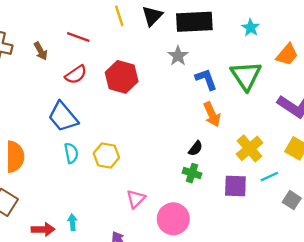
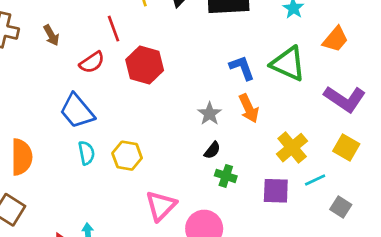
red line: (78, 37) -> (114, 29), moved, turned 50
gray star: (178, 56) -> (210, 114), moved
green triangle: (246, 76) -> (288, 64), turned -32
black semicircle: (196, 148) -> (212, 150), moved
pink triangle: (136, 199) -> (161, 206), size x1.4

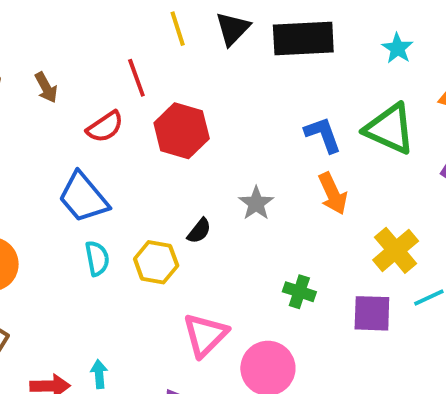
gray star: (210, 114) -> (256, 203), moved
black semicircle: (212, 150) -> (199, 231), moved

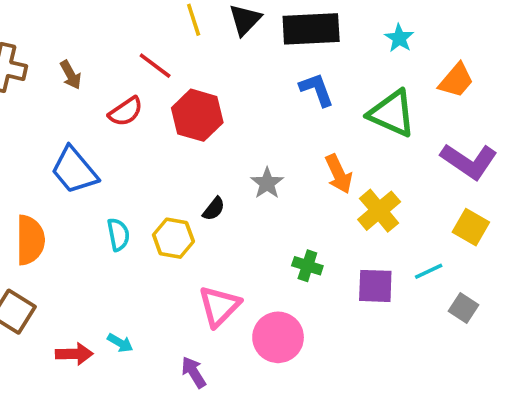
red line: (136, 78) -> (155, 66), turned -33
blue L-shape: (323, 135) -> (317, 89), moved
blue trapezoid: (83, 197) -> (74, 170), moved
yellow cross: (396, 250) -> (379, 211), moved
cyan arrow: (99, 374) -> (120, 343), turned 125

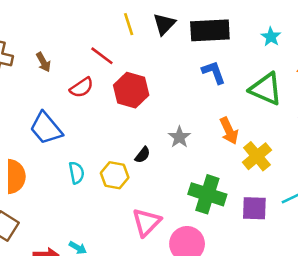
green cross: (307, 266) -> (207, 194), size x1.8

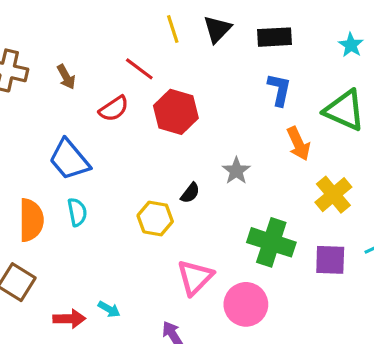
black rectangle: (210, 30) -> (275, 37), size x0.7
blue L-shape: (214, 72) -> (279, 90), turned 32
orange arrow: (229, 131) -> (298, 144), moved
cyan semicircle: (76, 173) -> (77, 212), moved

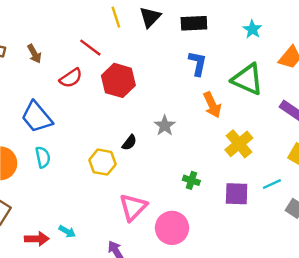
green cross: (271, 242) -> (191, 180), size x0.5

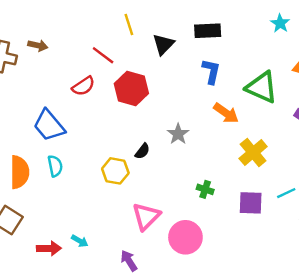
black triangle: (150, 17) -> (163, 44), moved
cyan star: (252, 29) -> (280, 23), moved
brown arrow: (34, 54) -> (38, 45), moved, turned -48
orange arrow: (212, 105) -> (226, 113), turned -30

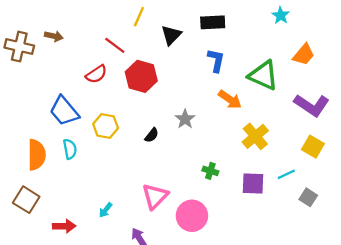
yellow line: (129, 25) -> (139, 17), turned 42
yellow hexagon: (115, 171) -> (106, 126), moved
cyan arrow: (80, 241) -> (106, 210), moved, turned 98

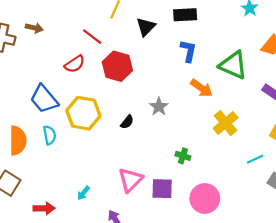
yellow hexagon: (106, 126) -> (83, 113), size x1.4
purple square: (253, 184) -> (162, 189), moved
pink circle: (192, 216) -> (205, 198), moved

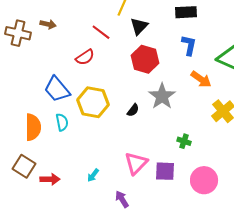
black triangle: (146, 27) -> (139, 26), moved
red hexagon: (117, 66) -> (145, 59), moved
gray star: (159, 107) -> (162, 96), size x1.5
red arrow: (44, 208) -> (50, 179), moved

